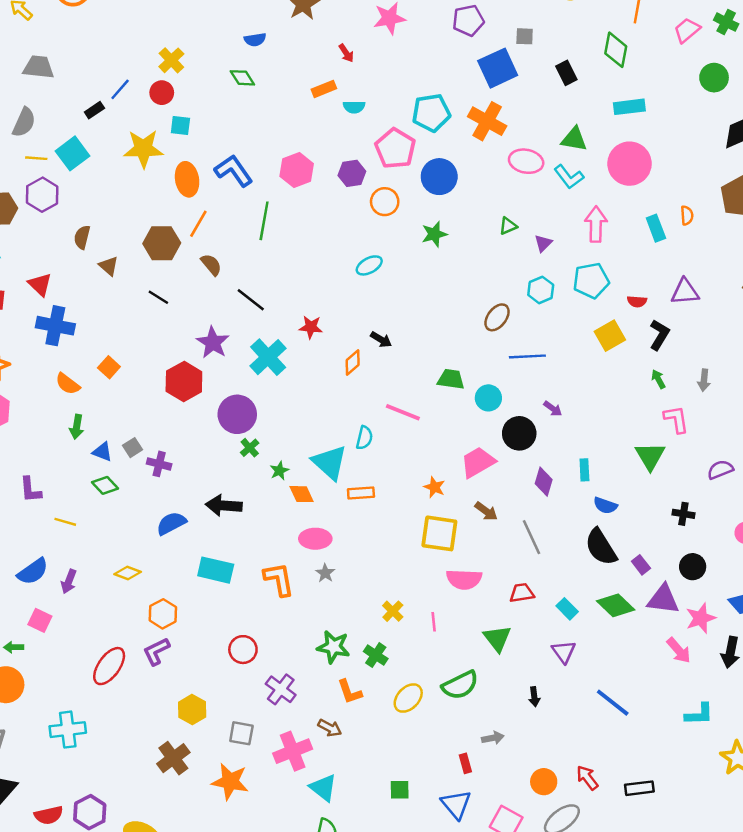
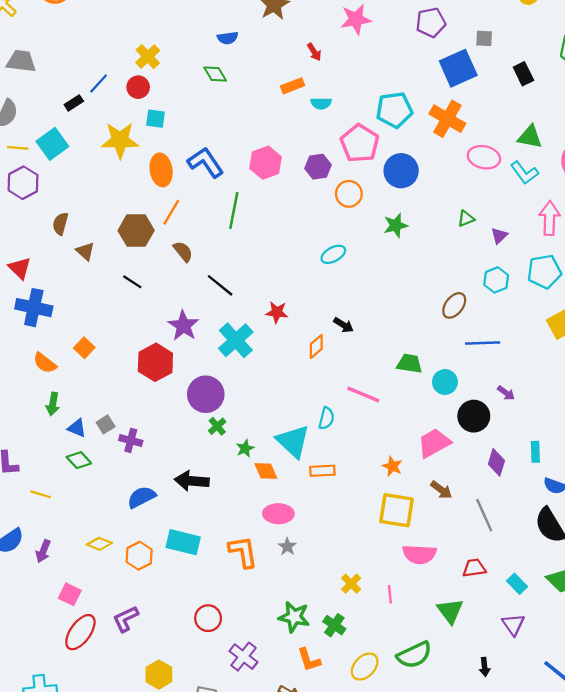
orange hexagon: (163, 614) -> (139, 556), moved
pink square: (40, 620) -> (70, 594), moved

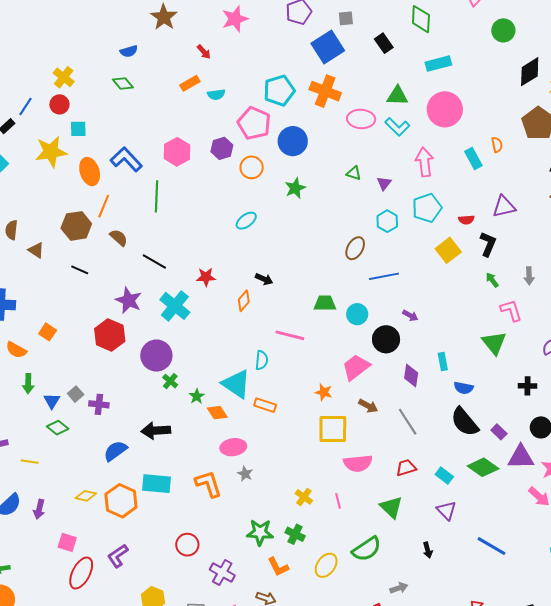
green triangle: (466, 219) -> (354, 173), turned 49
blue triangle: (77, 428) -> (52, 401), turned 48
orange rectangle: (322, 471) -> (265, 405), turned 30
orange hexagon: (139, 556) -> (121, 501), size x1.4

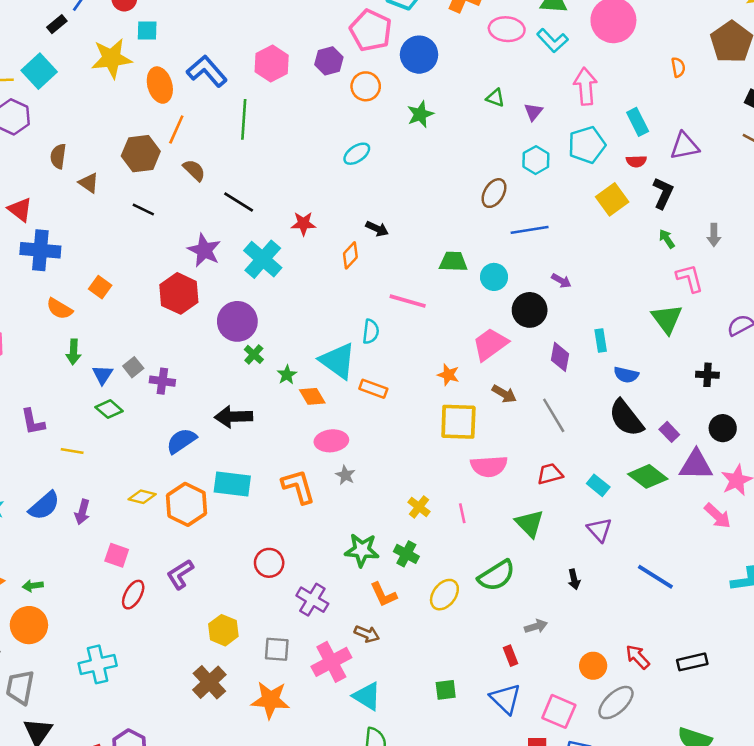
cyan rectangle: (473, 158) -> (638, 122), moved
red ellipse: (81, 573) -> (133, 595), size x0.7

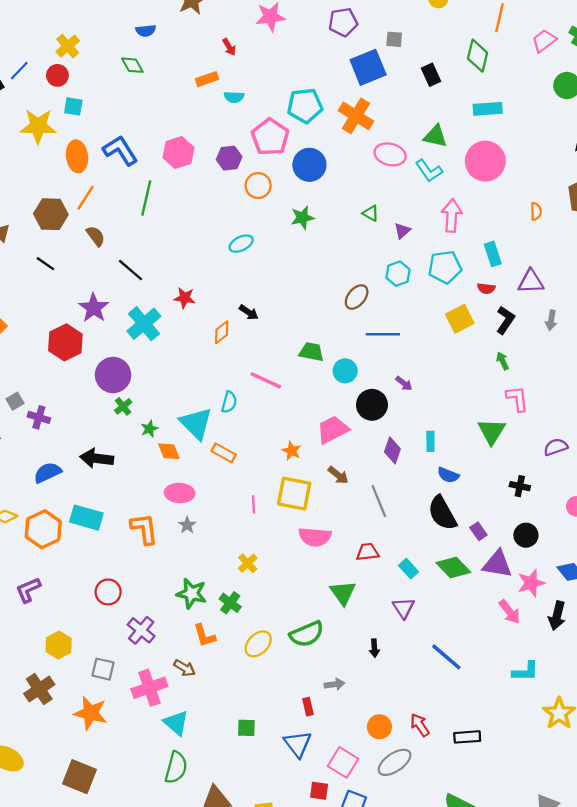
gray arrow: (714, 235) -> (551, 320), moved
pink line: (462, 513) -> (253, 504), moved

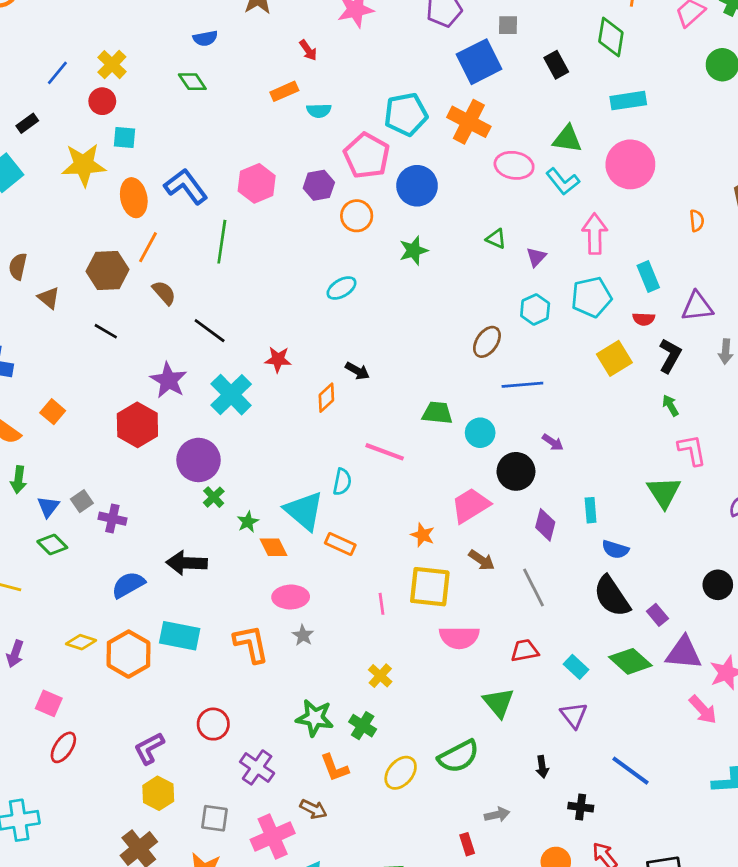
blue line: (19, 71) -> (57, 73), moved
black cross: (520, 486) -> (581, 807), moved
black circle: (526, 535) -> (718, 585), moved
purple L-shape: (28, 590) -> (149, 748), moved

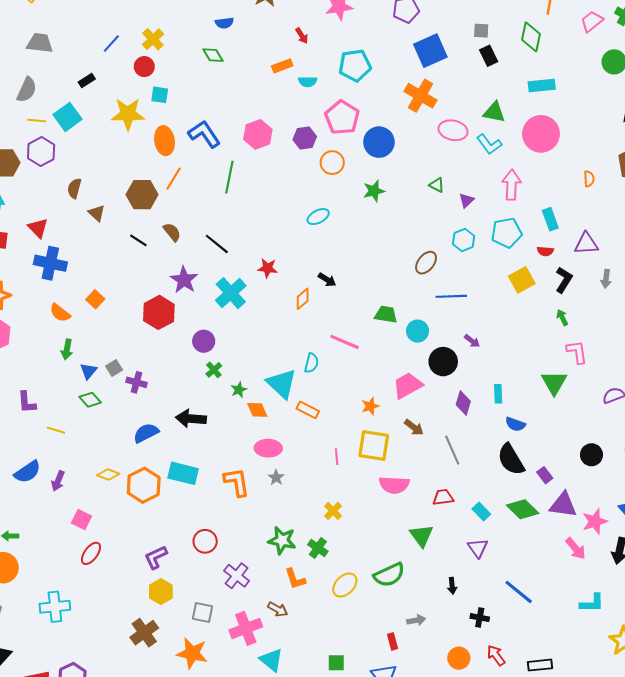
gray square: (508, 25) -> (481, 31), moved
cyan pentagon: (406, 114) -> (355, 65), moved
brown semicircle: (164, 293) -> (172, 232), moved
purple circle: (198, 460) -> (204, 341), size x0.7
orange star: (423, 535) -> (370, 406), turned 30

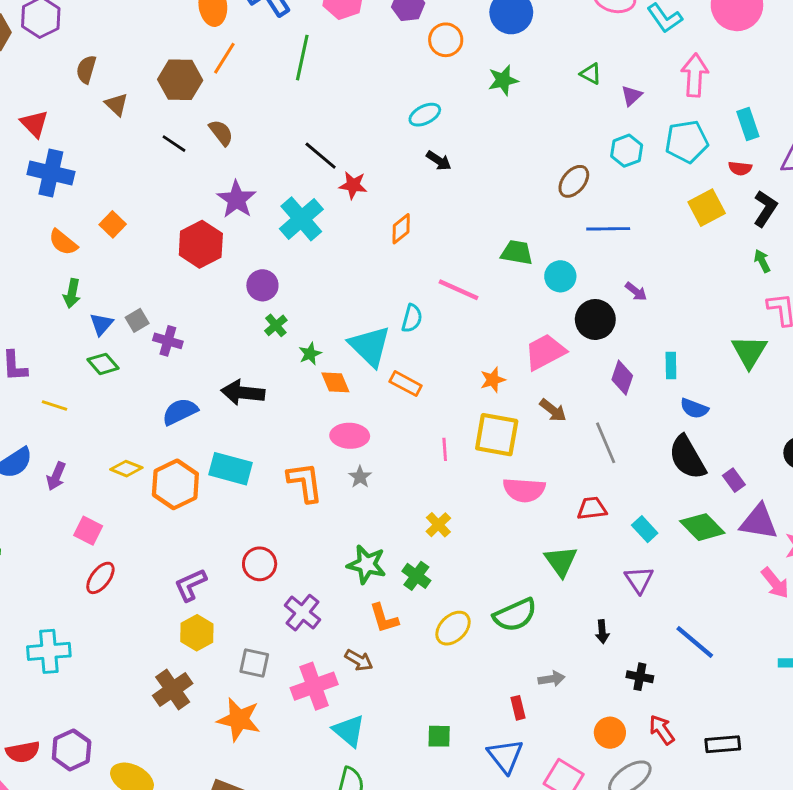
black line: (217, 244) -> (321, 156), moved
black arrow: (327, 280) -> (439, 161), moved

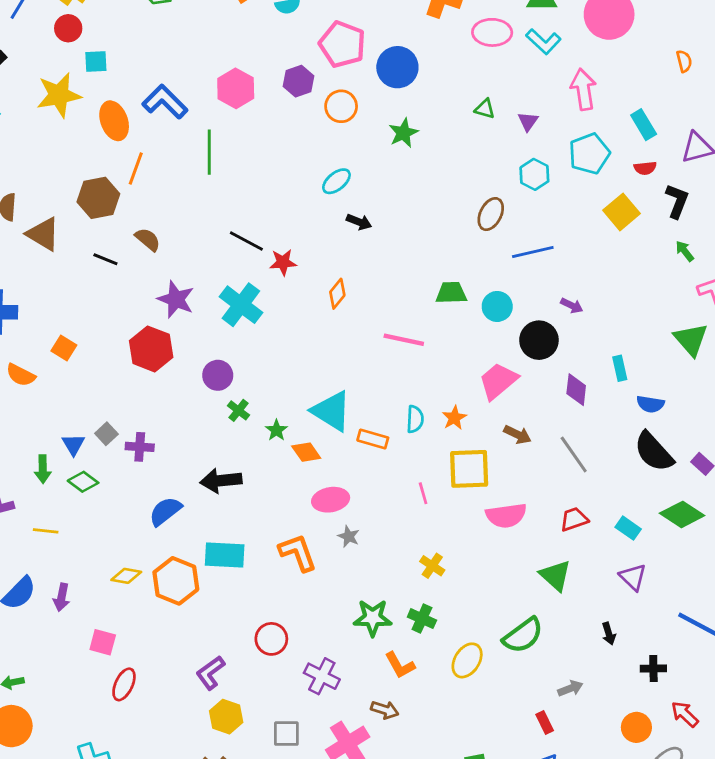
brown triangle: (116, 105) -> (43, 234), size x1.5
green arrow: (72, 293) -> (43, 469), moved
cyan semicircle: (412, 318) -> (415, 419), moved

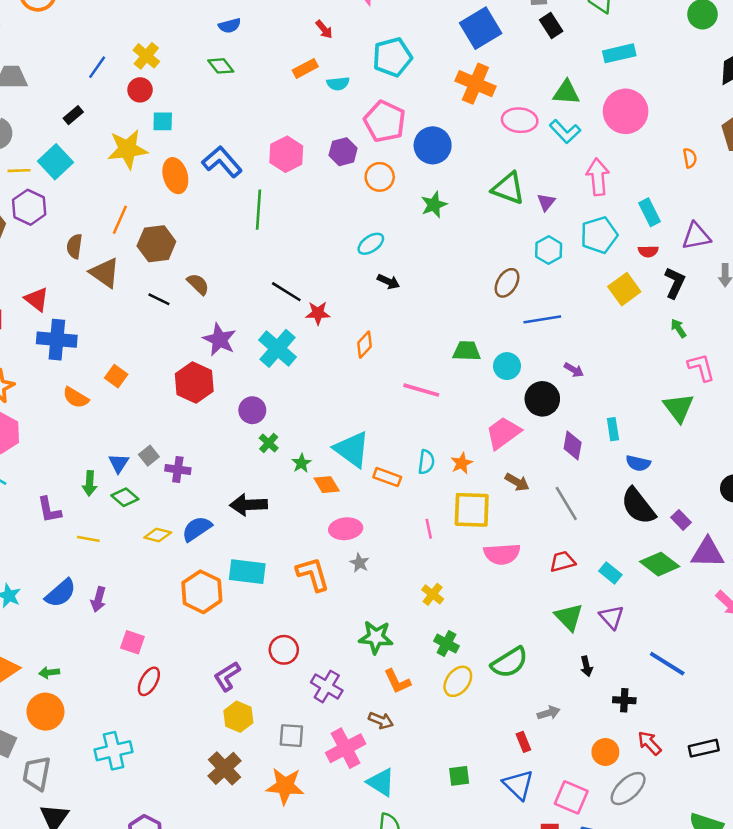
green triangle: (485, 109) -> (508, 188), size x1.8
orange line: (136, 168) -> (120, 220), moved
green triangle: (555, 575) -> (569, 617), moved
yellow diamond: (126, 576) -> (158, 535), moved
green cross: (422, 619) -> (446, 644), moved

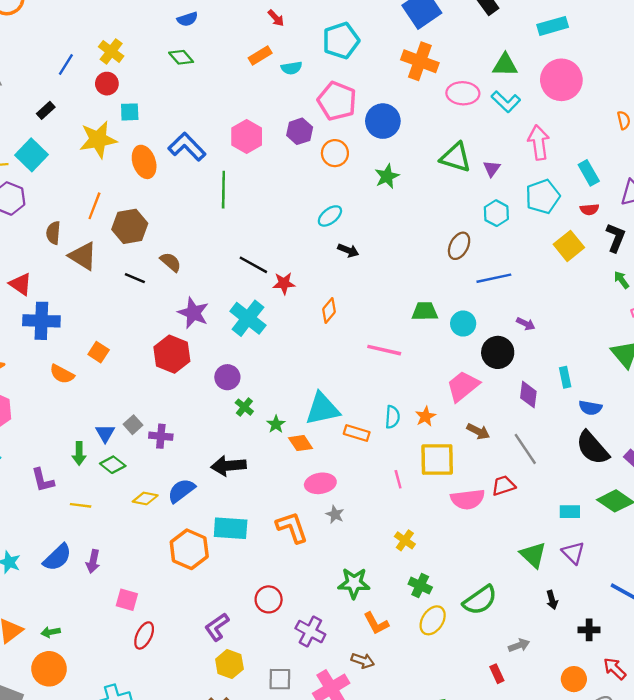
cyan triangle: (352, 449) -> (322, 409), turned -45
red trapezoid: (563, 562) -> (504, 486), moved
cyan rectangle: (610, 573) -> (570, 512), turned -36

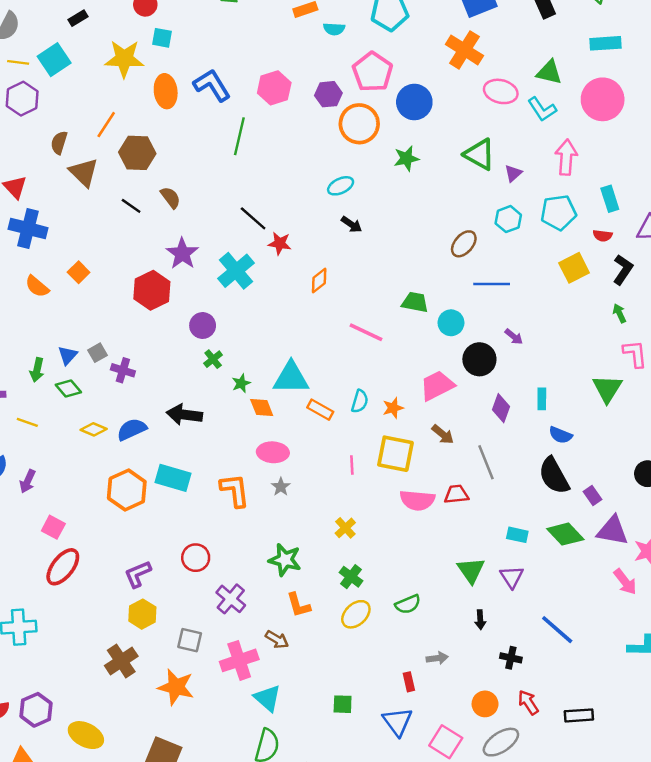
orange circle: (335, 153) -> (359, 124), size x1.4
green semicircle: (480, 600) -> (408, 604), size x0.7
red ellipse: (144, 635) -> (63, 567), size x1.4

